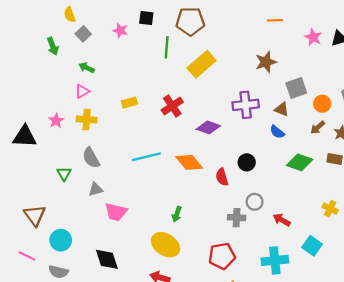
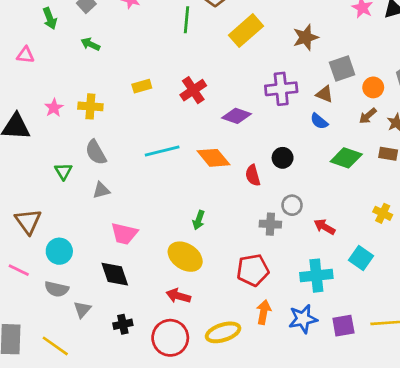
yellow rectangle: (202, 64) -> (246, 31), moved
pink triangle: (82, 91) -> (25, 55), moved, turned 35
pink trapezoid: (116, 212) -> (124, 234), moved

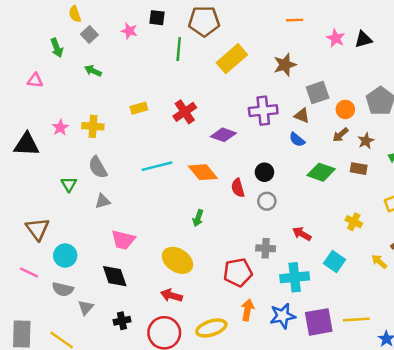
gray circle: (292, 205) -> (267, 201), moved
green arrow: (199, 220) -> (198, 218), moved
gray cross: (270, 224) -> (266, 248), moved
purple square: (343, 326) -> (319, 322), size x1.4

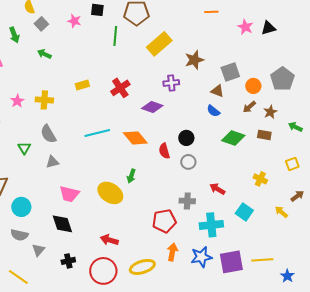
brown star: (285, 65) -> (194, 60), moved
purple cross: (263, 111) -> (171, 83), moved, size x0.7
yellow ellipse: (177, 260) -> (110, 193), moved

